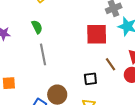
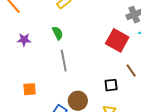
red square: (97, 34) -> (117, 40), turned 30

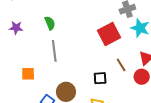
red square: (117, 40) -> (109, 34), turned 30
orange square: (30, 89) -> (28, 74), moved

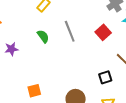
red square: (109, 34) -> (103, 32), size x0.7
gray line: (54, 51) -> (70, 31), moved

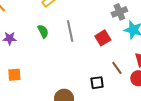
orange square: (34, 91) -> (14, 75), moved

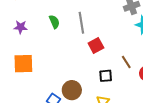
red square: (103, 38) -> (96, 46), moved
orange square: (14, 75) -> (23, 64), size x1.5

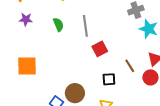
purple star: (21, 27) -> (26, 19), moved

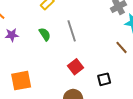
red square: (100, 49) -> (75, 67), moved
brown line: (130, 66) -> (122, 47), moved

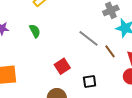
gray line: (72, 31) -> (89, 38), moved, turned -40

